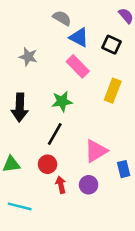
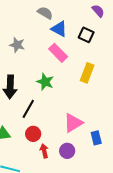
green star: (62, 101) -> (45, 82), turned 30
black line: (55, 134) -> (28, 109), moved

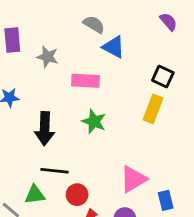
black square: (86, 35) -> (163, 76), moved
gray star: (17, 45) -> (47, 57), moved
pink rectangle: (58, 53) -> (85, 81), moved, turned -42
black line: (28, 109) -> (55, 171), moved, turned 66

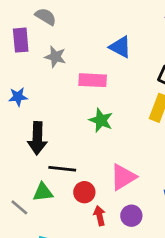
gray semicircle: (94, 24) -> (46, 17), moved
black arrow: (45, 129) -> (37, 138), moved
pink triangle: (133, 179) -> (123, 177), moved

